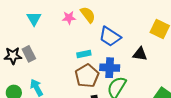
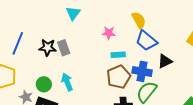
yellow semicircle: (88, 15) -> (139, 20), moved
pink star: (69, 18) -> (109, 33), moved
black triangle: (140, 54) -> (165, 61), moved, turned -42

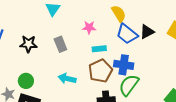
gray rectangle: (64, 48) -> (60, 44), moved
black triangle: (165, 61) -> (147, 32), moved
cyan arrow: (67, 82) -> (67, 79), moved, turned -54

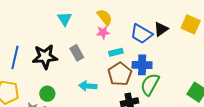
yellow semicircle: (119, 14) -> (105, 17), moved
black star: (28, 44) -> (45, 57), size x1.4

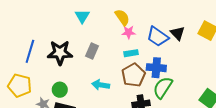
black triangle: (161, 29) -> (178, 33), turned -42
pink star: (103, 32) -> (129, 32), moved
gray rectangle: (77, 53) -> (92, 51), turned 49

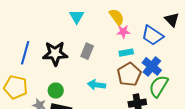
black triangle: (178, 33) -> (172, 20), moved
blue cross: (156, 68) -> (152, 66), turned 36

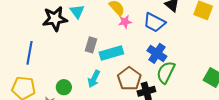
black star: (55, 53) -> (55, 19), moved
cyan rectangle: (126, 53) -> (111, 53), moved, size x1.6
brown pentagon: (129, 74) -> (129, 79), moved
cyan arrow: (97, 85) -> (94, 79), moved, turned -66

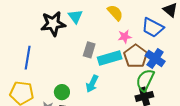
pink star: (125, 22) -> (125, 37), moved
green semicircle: (166, 72) -> (145, 80), moved
brown pentagon: (129, 79) -> (136, 56), moved

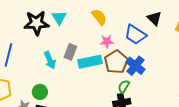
green semicircle: (145, 80) -> (124, 87), size x0.6
cyan arrow: (92, 84) -> (50, 60), moved, turned -54

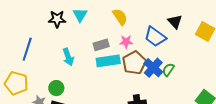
black star: (36, 23) -> (57, 19), size x0.7
gray rectangle: (70, 52) -> (101, 45), moved, turned 49
green semicircle: (124, 87) -> (168, 70), moved

